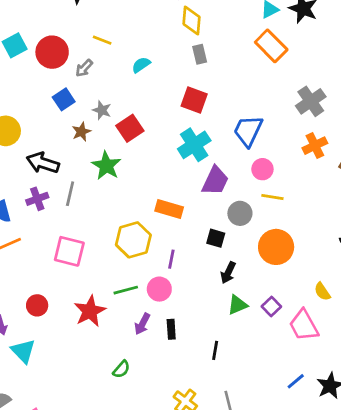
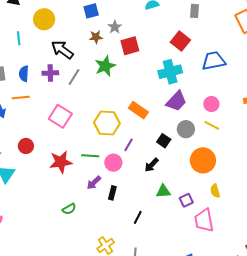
blue trapezoid: (248, 131) -> (214, 61), moved, turned 35
black arrow: (228, 273) -> (152, 165), moved
yellow semicircle: (322, 292) -> (215, 191), moved

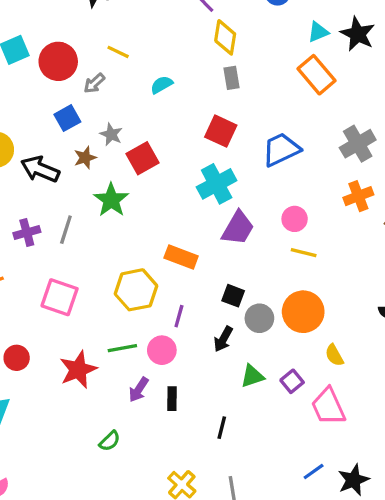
black arrow: (62, 50) -> (40, 169), moved
gray circle: (186, 129) -> (259, 318), moved

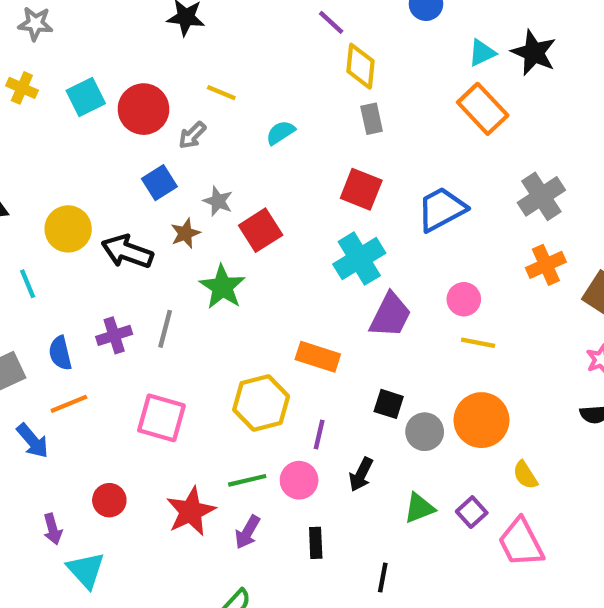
black arrow: (223, 339) -> (361, 474), moved
purple arrow: (139, 390) -> (247, 532), moved

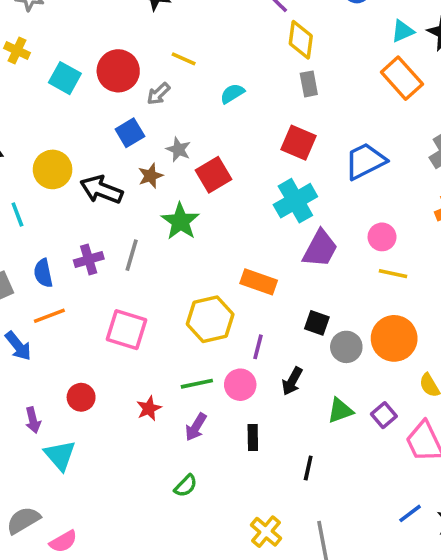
cyan square: (86, 97) -> (65, 78), moved, turned -36
red star: (191, 511) -> (149, 408), size x0.6

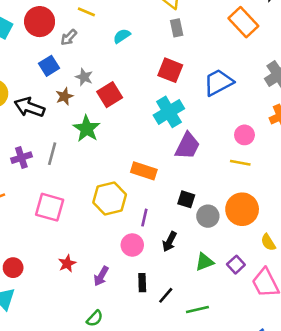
pink circle: (382, 237) -> (244, 135), moved
green line: (197, 384) -> (197, 310), moved
red circle: (81, 397) -> (13, 268), moved
black line: (308, 468) -> (166, 295), moved, turned 30

